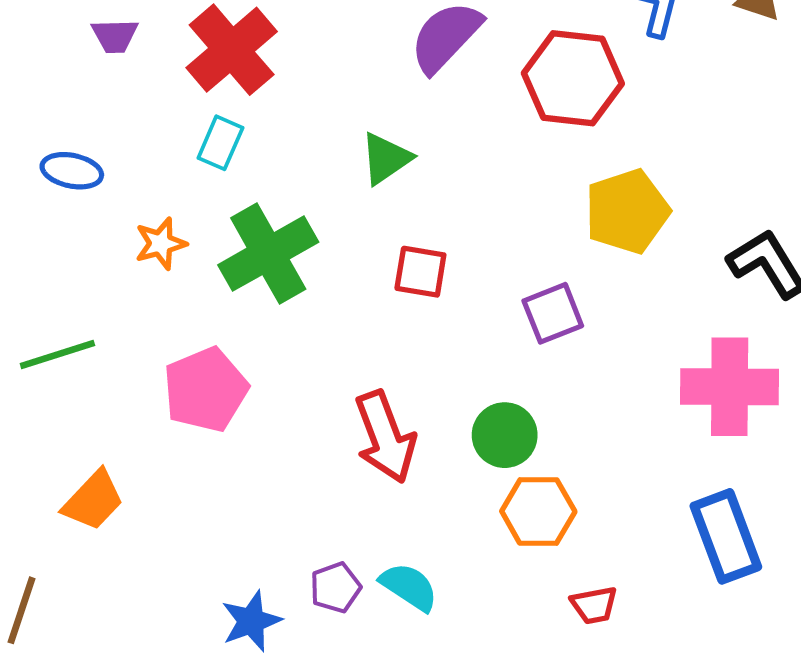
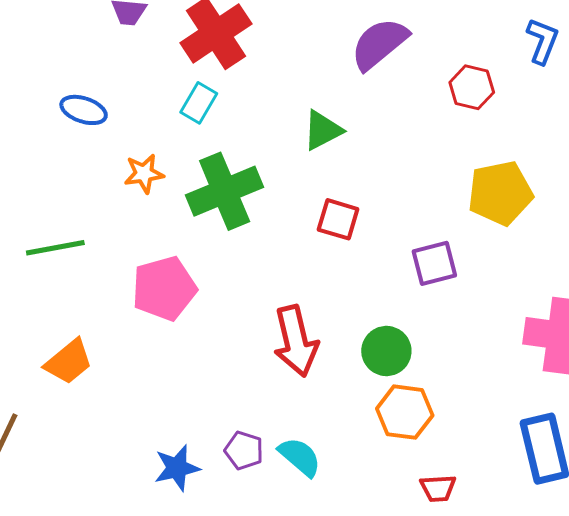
red hexagon: (573, 78) -> (472, 87), size x0.6
purple pentagon: (336, 588) -> (244, 451), turned 30

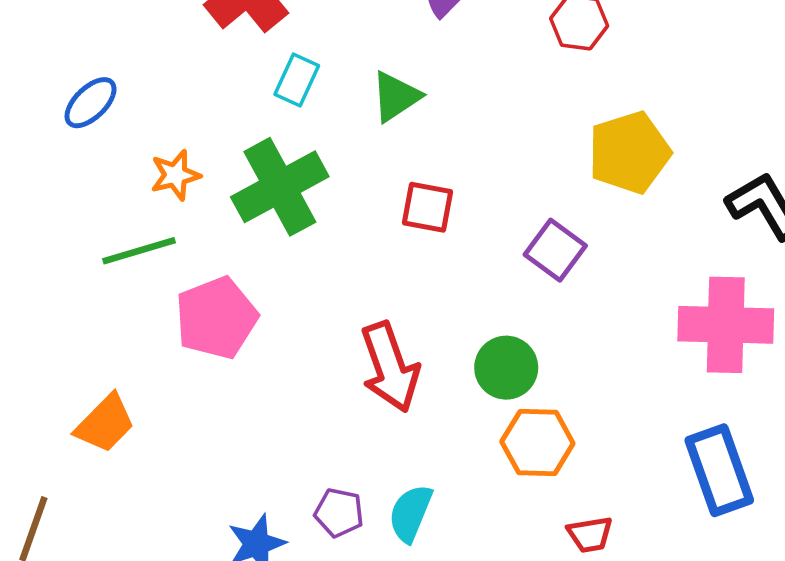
cyan rectangle: (199, 103) -> (297, 80), moved
blue ellipse: (84, 110) -> (91, 103), turned -57
green line: (55, 248) -> (139, 251), moved
purple square: (434, 263) -> (555, 250), turned -33
cyan semicircle: (300, 457) -> (410, 513), turned -102

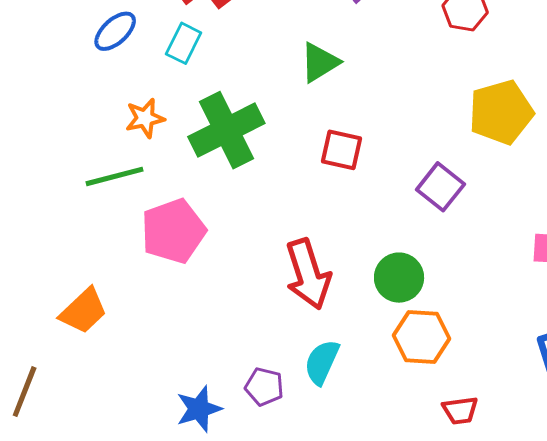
cyan rectangle: (297, 80) -> (184, 43), moved
blue ellipse: (91, 103) -> (115, 31), moved
cyan semicircle: (410, 513) -> (322, 362), moved

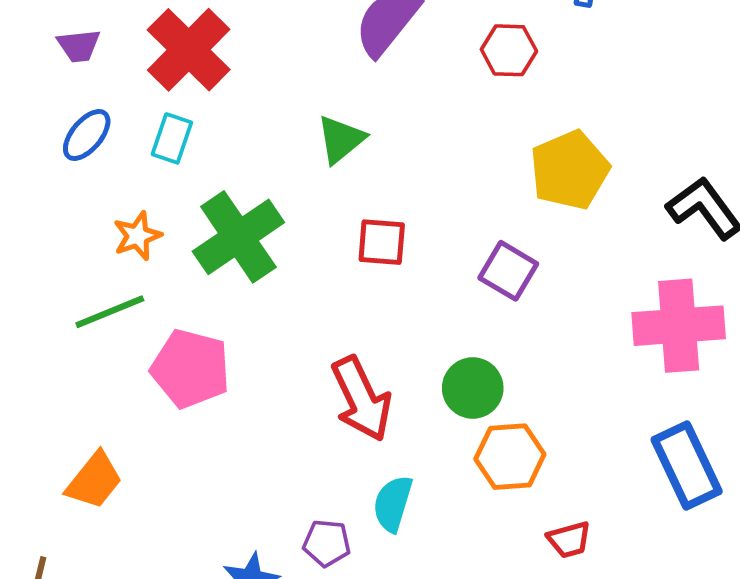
pink pentagon: (173, 231) -> (190, 369), turned -30

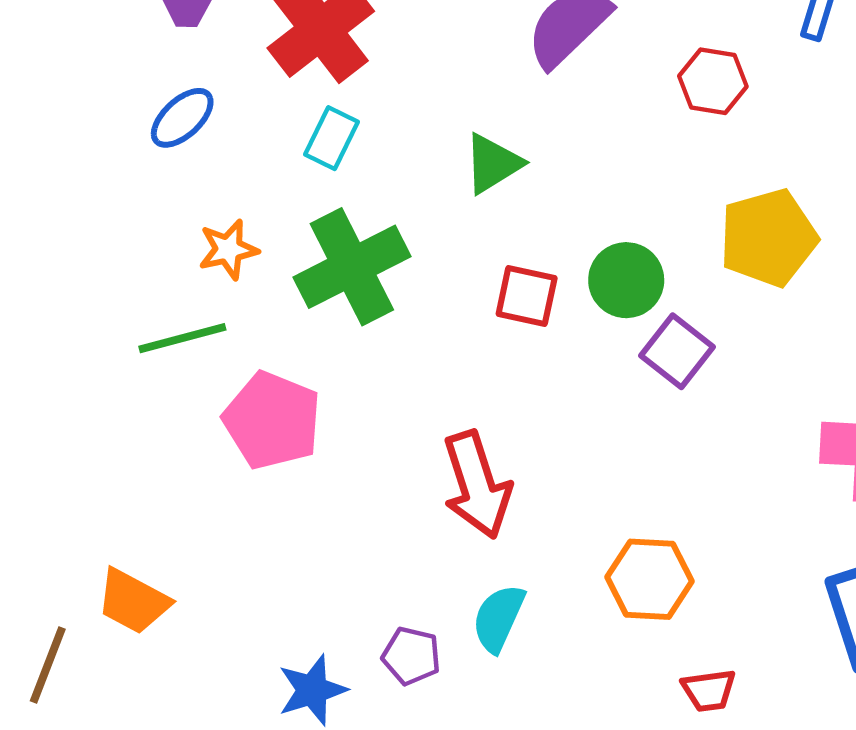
cyan rectangle: (172, 138) -> (332, 138), moved
green circle: (473, 388) -> (626, 280), moved
orange trapezoid: (94, 481) -> (133, 601), moved, turned 72

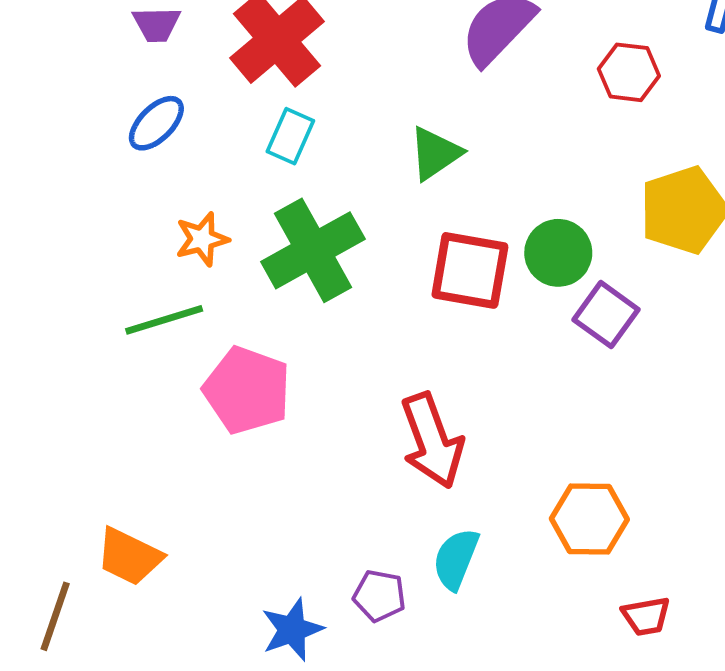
red square: (527, 296) -> (470, 270), size x1.4

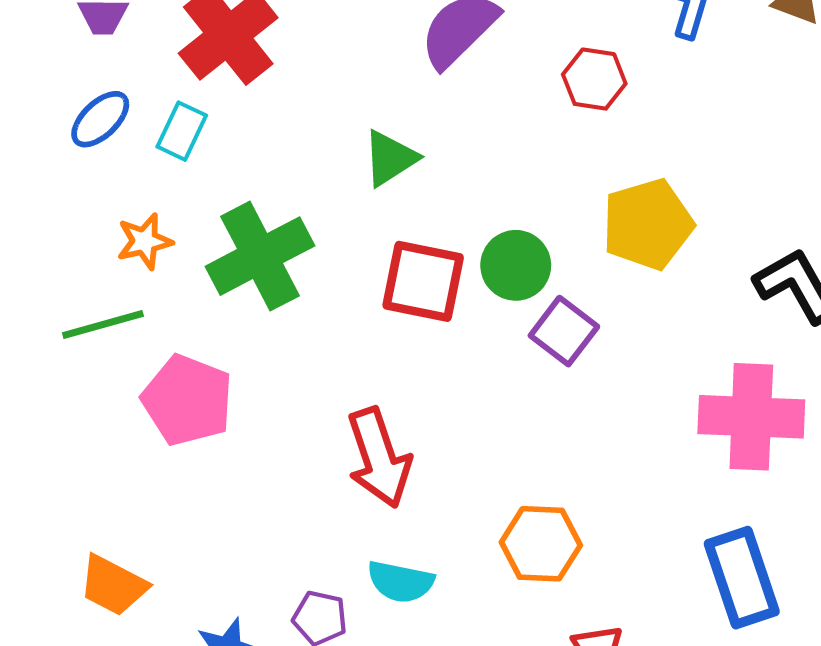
cyan rectangle: (290, 136) -> (182, 131), moved
orange trapezoid: (129, 557) -> (113, 585), moved
cyan semicircle: (456, 559) -> (401, 582), turned -102

